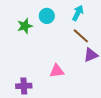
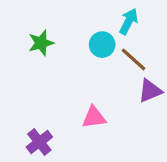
cyan circle: (47, 16) -> (102, 45), moved
purple cross: (24, 86) -> (39, 142), turned -35

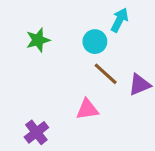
brown line: (134, 59) -> (106, 74), moved

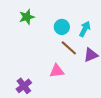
cyan arrow: (119, 20) -> (85, 29), moved
green star: (38, 40) -> (27, 17), moved

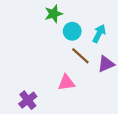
green star: (27, 17) -> (54, 14), moved

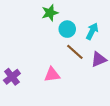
pink triangle: (66, 83) -> (52, 75), moved
purple cross: (28, 100) -> (12, 77), moved

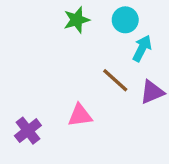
cyan circle: (67, 29) -> (125, 20), moved
purple cross: (12, 77) -> (28, 131), moved

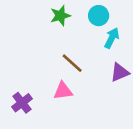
brown line: (115, 80) -> (72, 63), moved

